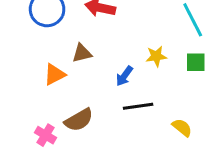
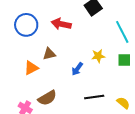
black line: (138, 106) -> (94, 97), moved
yellow semicircle: (182, 128) -> (123, 103), moved

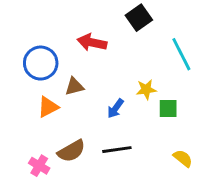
blue circle: (26, 25) -> (41, 63), moved
green square: (124, 60) -> (168, 108), moved
black line: (94, 97) -> (117, 150), moved

